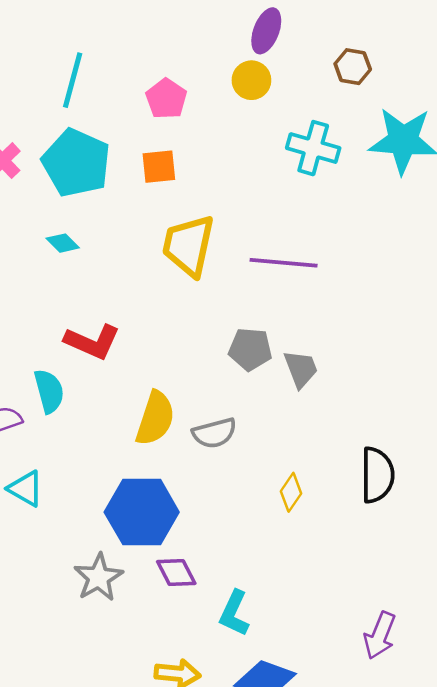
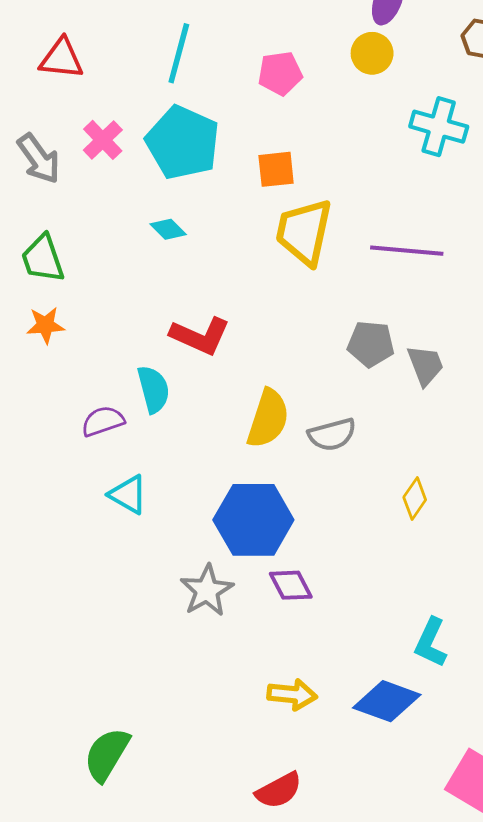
pink pentagon: (166, 99) -> (280, 73), turned 30
orange square: (159, 167) -> (276, 169), moved
cyan L-shape: (234, 613) -> (431, 642), moved

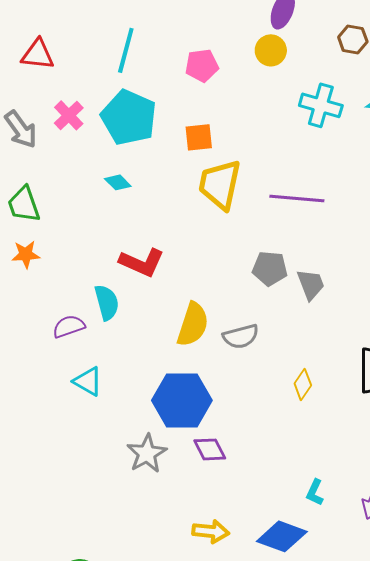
cyan L-shape: (431, 642) -> (315, 492), size x0.7

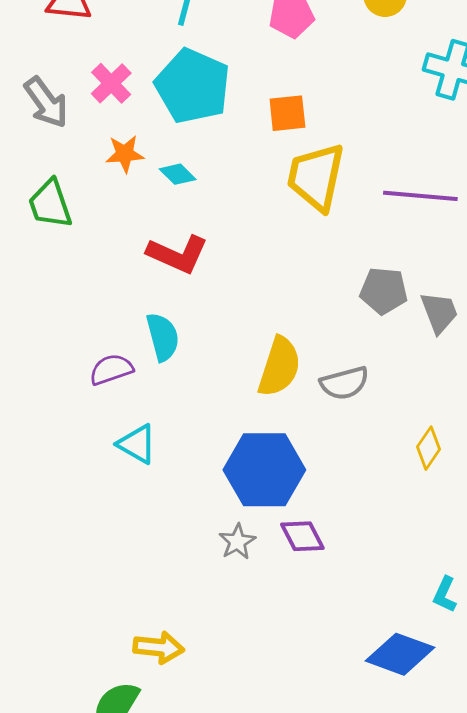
orange star: (26, 254) -> (125, 154), moved
red L-shape: (142, 262) -> (178, 254), moved
gray star: (147, 453) -> (237, 542), moved, size x0.7
yellow arrow: (211, 531) -> (159, 647), moved

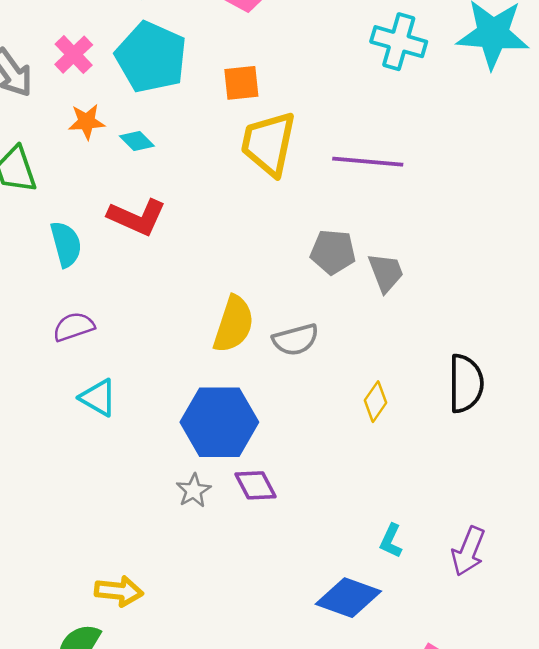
cyan semicircle: (163, 337) -> (66, 244), moved

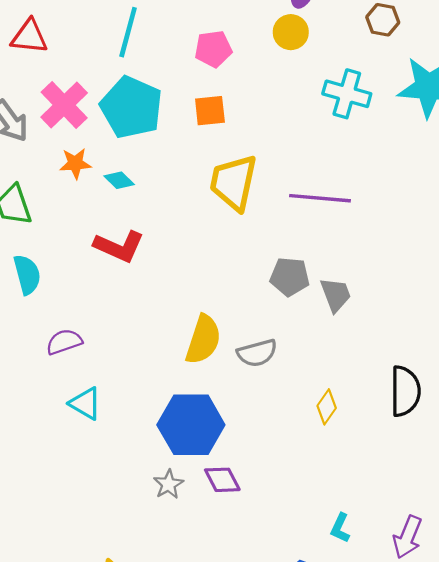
pink cross: (74, 55) -> (64, 105), size x1.4
orange square: (241, 83) -> (210, 111), moved
cyan semicircle: (66, 244) -> (27, 274), moved

